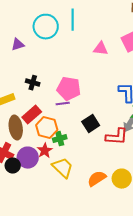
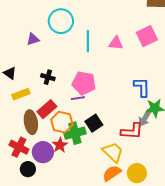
cyan line: (73, 20) -> (88, 41), moved
black square: (91, 124) -> (94, 123), moved
green cross: (60, 139) -> (75, 133), size x1.5
black circle: (13, 166) -> (28, 169), moved
yellow trapezoid: (63, 168) -> (113, 152), moved

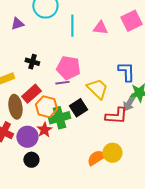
yellow trapezoid: (113, 152) -> (97, 89), moved
black circle: (28, 169) -> (31, 160), moved
yellow circle: (137, 173) -> (112, 153), moved

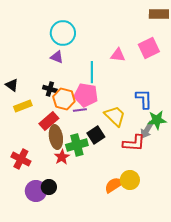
purple triangle: (17, 24) -> (57, 57), moved, turned 40
cyan line: (72, 26) -> (92, 72), moved
brown ellipse: (15, 107) -> (56, 137), moved
orange hexagon: (46, 107) -> (64, 99), moved
purple circle: (27, 137) -> (36, 191), moved

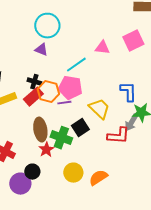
cyan line: (92, 72) -> (76, 65), turned 55
red rectangle: (49, 121) -> (33, 97), moved
green cross: (77, 145) -> (61, 138), turned 35
yellow circle: (130, 180) -> (73, 173), moved
black circle: (49, 187) -> (32, 172), moved

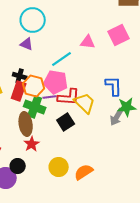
red rectangle: (33, 97) -> (19, 91), turned -30
red L-shape: (118, 136) -> (69, 97), moved
green cross: (61, 138) -> (35, 107), moved

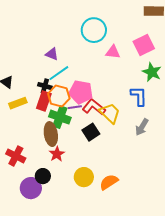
cyan circle: (33, 20) -> (94, 30), moved
cyan line: (62, 59) -> (59, 73), moved
red L-shape: (69, 97) -> (94, 107), turned -145
green star: (127, 107) -> (152, 72), moved, turned 30

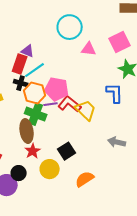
red rectangle: (44, 101) -> (20, 64), moved
gray arrow: (142, 127) -> (117, 142), moved, turned 72
black square: (91, 132) -> (67, 151), moved
yellow circle: (84, 177) -> (50, 169), moved

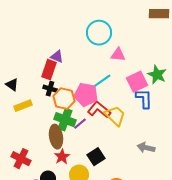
pink square: (120, 42) -> (137, 82), moved
cyan line: (35, 70) -> (101, 82), moved
purple line: (51, 104) -> (80, 124), moved, turned -32

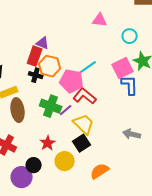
cyan circle: (99, 33) -> (130, 36), moved, size x0.6
pink triangle: (118, 55) -> (100, 20), moved
orange hexagon: (64, 99) -> (50, 66), moved
yellow trapezoid: (115, 116) -> (84, 124), moved
brown ellipse: (56, 137) -> (18, 110), moved

